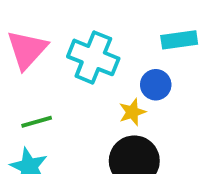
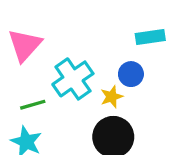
cyan cross: (93, 57) -> (73, 79), moved, turned 33

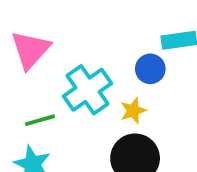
blue circle: (131, 74) -> (150, 69), moved

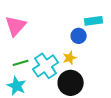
cyan cross: (88, 90) -> (46, 66), moved

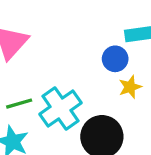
yellow star: (70, 58) -> (130, 87), moved

